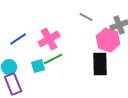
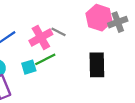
gray line: (86, 17) -> (58, 32), moved
pink hexagon: (108, 40) -> (99, 18), moved

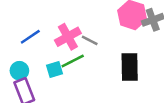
gray line: (58, 32) -> (90, 40), moved

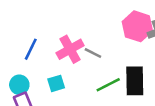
blue line: (30, 37) -> (31, 49), turned -30
green line: (73, 61) -> (108, 85), moved

